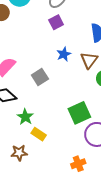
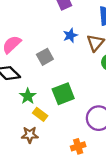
green square: (79, 113) -> (63, 94), moved
brown star: (19, 153) -> (30, 135), moved

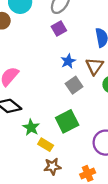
gray square: (45, 57) -> (74, 85), moved
brown star: (30, 135) -> (52, 166), moved

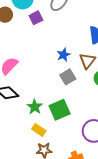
purple square: (59, 28) -> (36, 18), moved
green star: (31, 127) -> (35, 107), moved

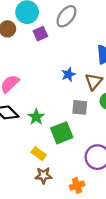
gray square: (68, 77) -> (80, 107), moved, turned 35
green star: (35, 107) -> (36, 117), moved

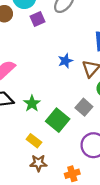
gray square: (80, 107) -> (84, 107), moved, turned 35
green square: (62, 133) -> (58, 120), turned -30

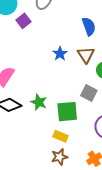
green square: (58, 120) -> (67, 112), turned -30
yellow rectangle: (34, 141) -> (60, 136), moved

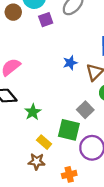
green star: (39, 102) -> (33, 112), moved
green square: (67, 112) -> (69, 130), moved

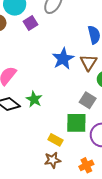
blue star: (70, 63) -> (63, 59), size x1.5
green star: (33, 112) -> (34, 99), moved

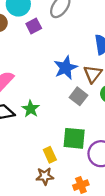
gray square: (88, 100) -> (79, 96), moved
yellow rectangle: (55, 140) -> (50, 155), turned 32

